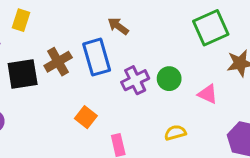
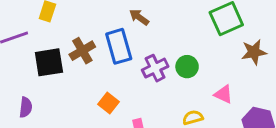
pink triangle: (208, 94) -> (223, 94), moved

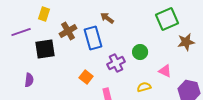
brown cross: (82, 51) -> (68, 31), moved
purple cross: (155, 68) -> (116, 63), moved

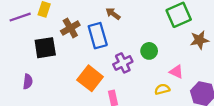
purple line: (21, 32) -> (20, 17), moved
orange square: (86, 77) -> (90, 78), size x1.6
yellow semicircle: (144, 87) -> (162, 89), moved

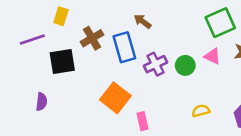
purple line: (20, 17) -> (32, 39), moved
purple cross: (123, 63) -> (155, 64), moved
pink triangle: (176, 72) -> (212, 56), moved

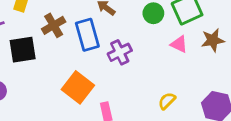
green circle: (185, 65) -> (153, 13), moved
yellow semicircle: (201, 111) -> (167, 101), turned -30

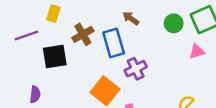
pink triangle: (179, 44) -> (197, 52), turned -42
purple cross: (120, 52) -> (136, 69), moved

